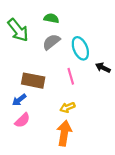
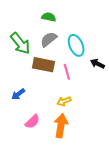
green arrow: (18, 30) -> (20, 43), moved
brown rectangle: (33, 81) -> (44, 65), moved
pink semicircle: (22, 120) -> (32, 122), moved

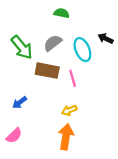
green semicircle: (49, 17) -> (62, 13), moved
black arrow: (97, 64) -> (106, 39), moved
pink semicircle: (32, 122) -> (14, 136), moved

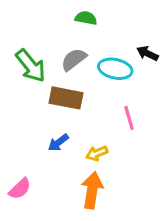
cyan ellipse: (82, 50) -> (115, 69), turned -55
pink line: (73, 78) -> (129, 118), moved
blue arrow: (20, 102) -> (58, 143), moved

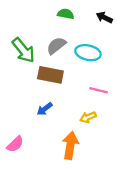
black arrow: (147, 53) -> (104, 17), moved
pink line: (129, 118) -> (99, 90), turned -60
yellow arrow: (97, 153) -> (88, 117), moved

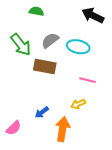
green semicircle: (66, 14) -> (36, 11), moved
black arrow: (104, 17) -> (93, 15), size x1.5
blue arrow: (45, 109) -> (42, 112), moved

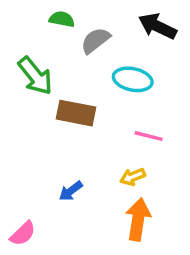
gray semicircle: (50, 40) -> (95, 40), moved
pink semicircle: (14, 128) -> (23, 234), moved
orange arrow: (63, 129) -> (138, 219), moved

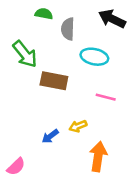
gray semicircle: (95, 40) -> (68, 29), turned -50
yellow arrow: (133, 177) -> (78, 126), moved

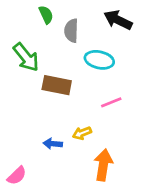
green semicircle: (44, 14) -> (46, 15), turned 54
pink line: (106, 97) -> (111, 102), turned -36
blue arrow: (50, 136) -> (53, 144), turned 42

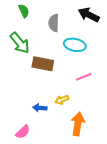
green semicircle: (46, 15) -> (24, 11), moved
pink semicircle: (17, 176) -> (23, 132), moved

